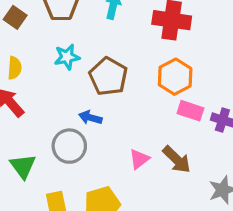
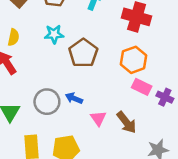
blue arrow: (90, 118) -> (74, 98), moved
pink triangle: (139, 159) -> (98, 118), turned -35

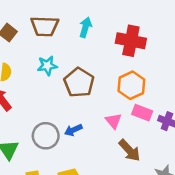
blue arrow: (74, 98) -> (73, 130), turned -42
pink triangle: (98, 118) -> (113, 121), moved

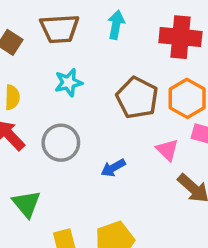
brown pentagon: (79, 83) -> (137, 98), moved
gray circle: (46, 136) -> (61, 143), moved

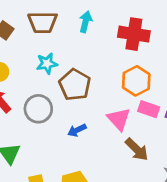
brown pentagon: (137, 98) -> (75, 85), moved
pink triangle: (167, 150) -> (119, 119), size x1.4

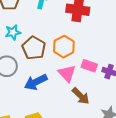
orange hexagon: (136, 81) -> (64, 47), moved
blue arrow: (77, 130) -> (36, 82), size x1.6

